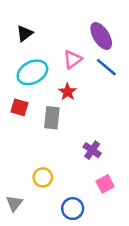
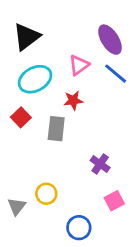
black triangle: (25, 33) -> (27, 37), size x1.5
red star: (67, 92) -> (73, 100), turned 30
red square: (19, 107) -> (21, 117), turned 30
gray triangle: (14, 203) -> (17, 206), moved

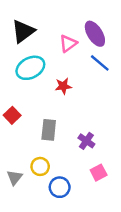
pink triangle: (79, 65) -> (68, 43), moved
red square: (21, 117) -> (12, 115), moved
gray rectangle: (56, 129) -> (49, 130), moved
blue circle: (79, 228) -> (60, 187), moved

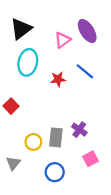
blue line: (100, 63) -> (85, 71), moved
cyan ellipse: (30, 68) -> (28, 62), turned -50
gray rectangle: (49, 130) -> (56, 137), moved
yellow circle: (40, 166) -> (33, 142), moved

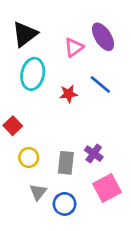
yellow circle: (33, 142) -> (29, 158), moved
pink square: (91, 159) -> (107, 188), size x1.5
gray triangle: (13, 163) -> (38, 192), moved

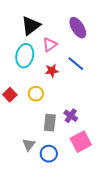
black triangle: (25, 34) -> (31, 26), moved
pink triangle: (74, 47) -> (50, 45), moved
yellow circle: (29, 158) -> (36, 94), moved

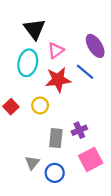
black triangle: (31, 26) -> (34, 29), turned -30
purple ellipse: (78, 28) -> (95, 46), moved
red star: (52, 71) -> (58, 80), size x1.6
purple cross: (71, 116) -> (79, 130), turned 32

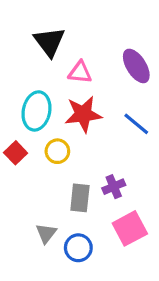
pink triangle: (56, 50) -> (80, 72), turned 42
cyan ellipse: (28, 63) -> (36, 111), moved
blue line: (85, 72) -> (136, 124), moved

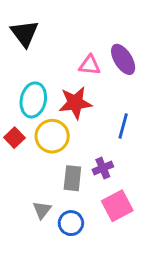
black triangle: (49, 42) -> (25, 33), moved
pink triangle: (80, 72) -> (90, 65), moved
blue line: (136, 124) -> (123, 126), moved, turned 65
yellow circle: (57, 151) -> (52, 136), size x1.5

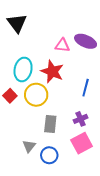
purple ellipse: (123, 59) -> (86, 41), turned -35
red star: (75, 103) -> (52, 72), turned 30
purple cross: (103, 168) -> (81, 119), moved

